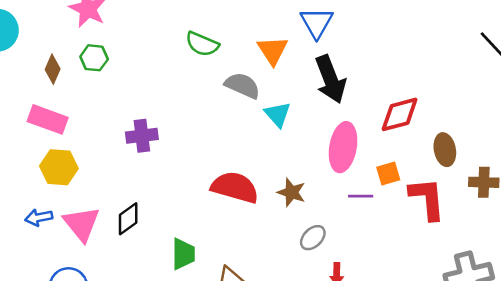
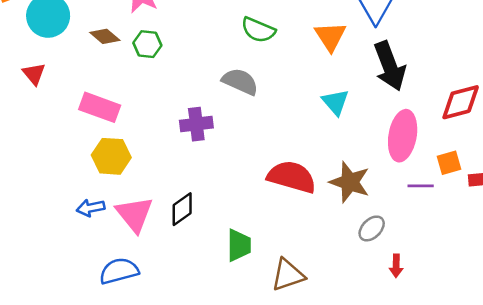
brown diamond: (53, 69) -> (105, 36), moved, turned -72
gray semicircle: (242, 86) -> (240, 82), moved
brown star: (291, 192) -> (350, 182), size x1.4

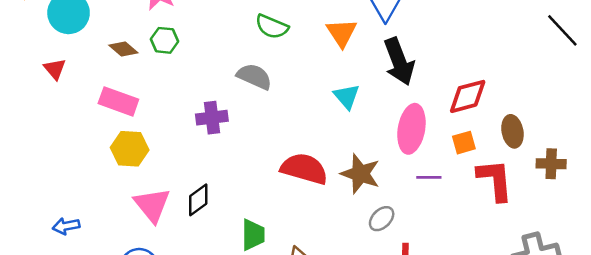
brown diamond: (105, 36) -> (123, 49), moved
orange square: (449, 163) -> (464, 143), moved
blue arrow: (91, 208) -> (66, 226), moved

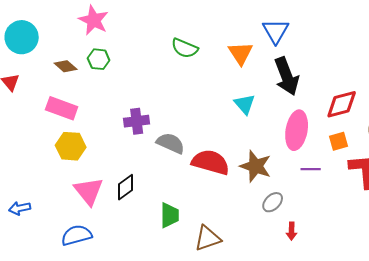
gray semicircle: (254, 76) -> (171, 143), moved

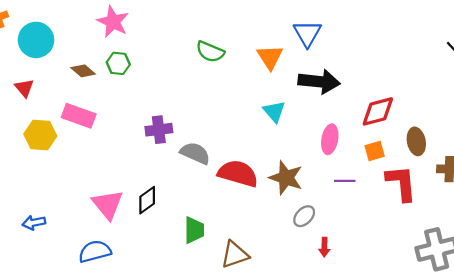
black arrow: (287, 76) -> (319, 82), turned -63
pink ellipse: (297, 130) -> (330, 139), size x0.7
yellow hexagon: (71, 146) -> (40, 135), moved

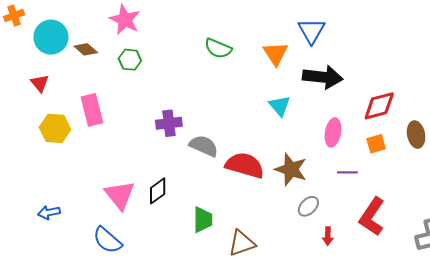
brown diamond: (83, 71) -> (86, 49), moved
pink rectangle: (79, 116) -> (92, 110), turned 56
red L-shape: (401, 183) -> (372, 217), moved, turned -141
blue semicircle: (95, 251) -> (107, 240), turned -124

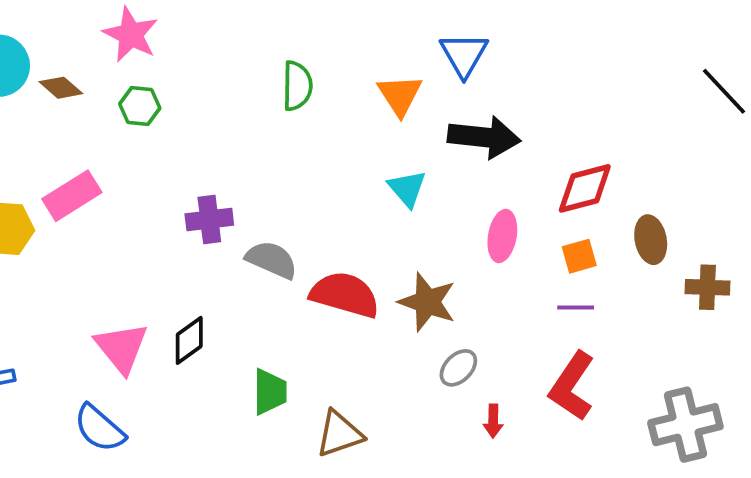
green semicircle: (218, 48) -> (297, 86), turned -112
pink rectangle: (92, 110) -> (72, 196), turned 72
purple line: (347, 172) -> (576, 307), moved

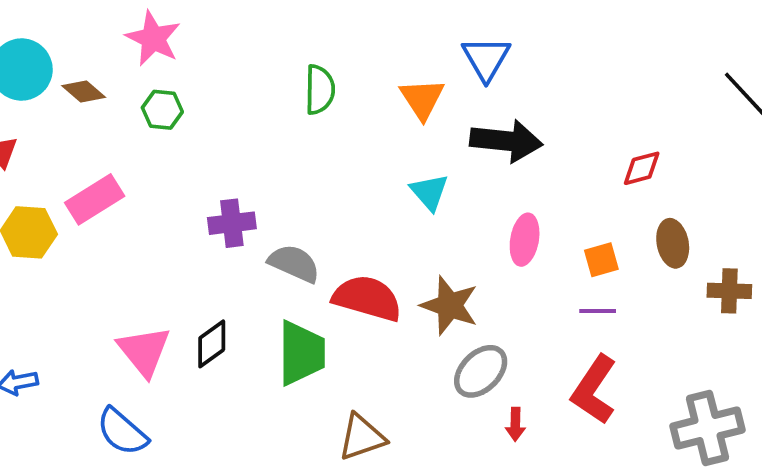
red diamond: (585, 188) -> (642, 168), moved, size x0.7
gray ellipse: (458, 368) -> (481, 371), size x1.4
green trapezoid: (270, 392) -> (301, 353), moved, size x1.4

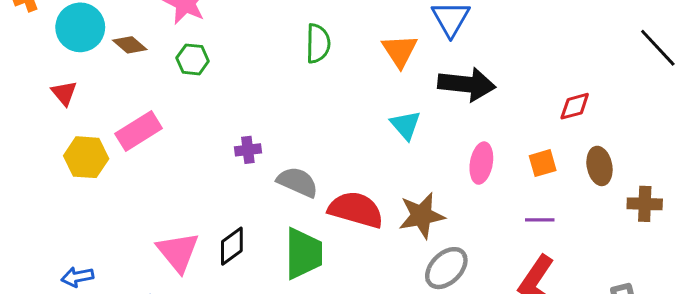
purple cross: (232, 223) -> (248, 150), size x0.7
orange square: (601, 260) -> (543, 163), moved
brown star: (450, 305) -> (422, 216), turned -30

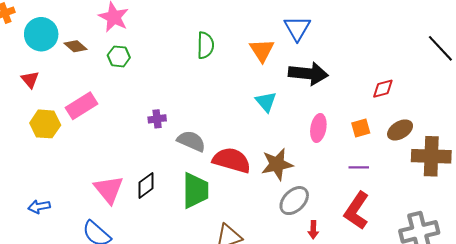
brown ellipse: (599, 166) -> (400, 130), turned 70
brown cross: (645, 204) -> (431, 156), size x1.6

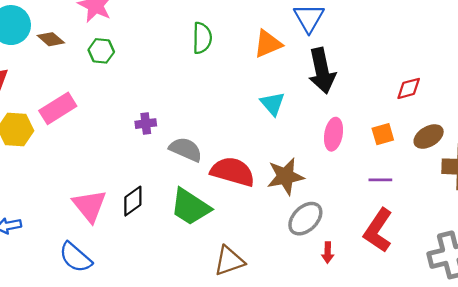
orange triangle: (262, 50) -> (268, 44), turned 40
black arrow: (308, 74) -> (322, 71), turned 72
green trapezoid: (195, 190) -> (190, 207), turned 123

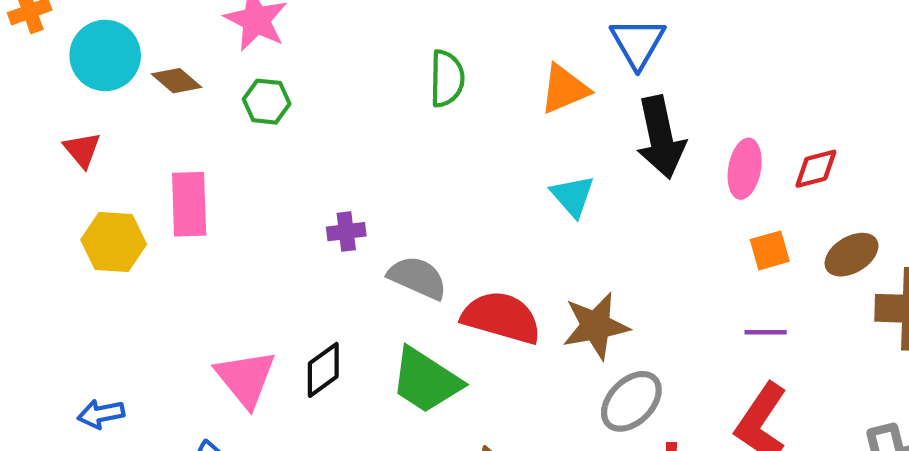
pink rectangle: (58, 108) -> (189, 204), turned -60
pink ellipse: (334, 134) -> (745, 169), moved

